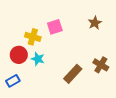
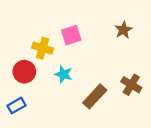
cyan star: (38, 59) -> (63, 74), moved

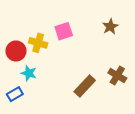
red circle: (24, 72) -> (16, 51), moved
cyan star: (63, 74) -> (29, 73), moved

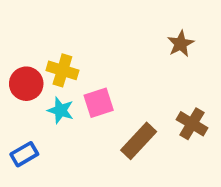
pink square: (64, 31) -> (99, 103), moved
cyan star: (29, 73) -> (61, 110), moved

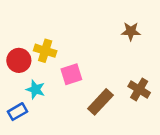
brown star: (181, 44) -> (131, 31), turned 30
cyan star: (61, 110) -> (35, 89), moved

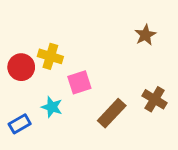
brown star: (131, 31) -> (145, 35), turned -30
cyan star: (35, 89) -> (52, 107), moved

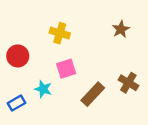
yellow cross: (50, 56) -> (60, 33), moved

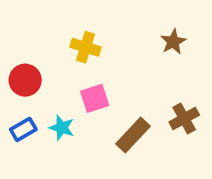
brown cross: (128, 83) -> (184, 118), turned 30
blue rectangle: (16, 103) -> (23, 129), moved

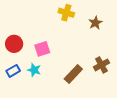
yellow cross: (85, 47) -> (66, 13), moved
pink square: (95, 98) -> (42, 49), moved

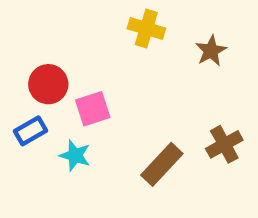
red circle: (14, 44) -> (48, 84), moved
blue rectangle: (13, 71) -> (30, 131), moved

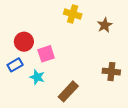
brown cross: (224, 144) -> (111, 72), turned 35
brown rectangle: (162, 164) -> (68, 91), moved

